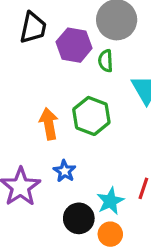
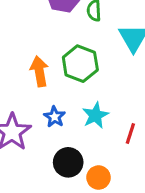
cyan star: (110, 201) -> (95, 115), moved

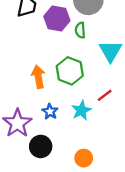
red line: (130, 134) -> (105, 95), moved, turned 35
black circle: (68, 162) -> (41, 146), moved

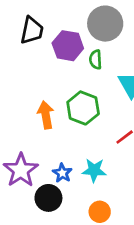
cyan star: (81, 110) -> (94, 170), moved, turned 30
blue star: (50, 112) -> (62, 173), moved

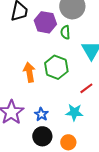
cyan star: (94, 170) -> (74, 112), moved
black circle: (48, 198) -> (42, 136), moved

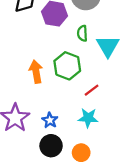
green semicircle: (65, 32) -> (82, 33), moved
red line: (86, 88) -> (92, 90), moved

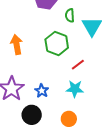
orange arrow: (36, 72) -> (17, 45), moved
black circle: (51, 146) -> (32, 115), moved

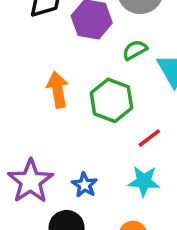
green semicircle: (70, 15) -> (135, 50), turned 64
orange arrow: (17, 45) -> (58, 90), moved

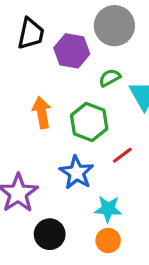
cyan star: (144, 181) -> (108, 209), moved
blue star: (85, 185) -> (77, 173), moved, size x1.5

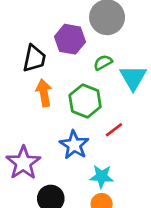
black trapezoid: (31, 34) -> (34, 58), moved

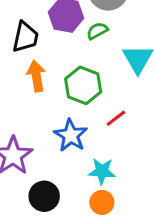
green semicircle: (103, 63) -> (97, 31), moved

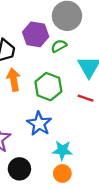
red line: (116, 118) -> (86, 98), moved, turned 56

